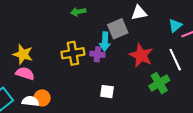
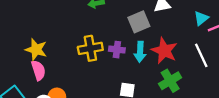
cyan arrow: (105, 42) -> (140, 52), moved
pink semicircle: (25, 73) -> (38, 70), turned 54
green cross: (159, 83) -> (170, 81), moved

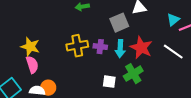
white line: (201, 55) -> (173, 52), turned -30
green cross: (170, 81) -> (133, 74), moved

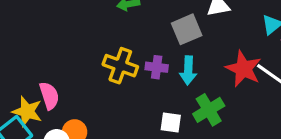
yellow cross: (77, 46) -> (120, 66), turned 30
yellow star: (30, 47) -> (27, 111), moved
red star: (141, 48) -> (243, 69), moved

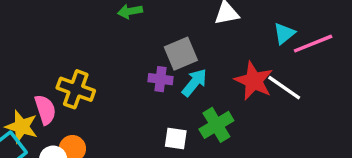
gray square: (187, 29) -> (181, 54), moved
yellow cross: (120, 66) -> (76, 89), moved
cyan arrow: (188, 70) -> (194, 83), turned -144

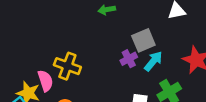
purple cross: (161, 79) -> (129, 59), turned -35

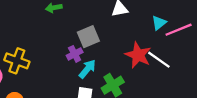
cyan arrow: (153, 61) -> (87, 69), moved

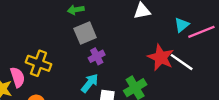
gray square: (88, 37) -> (85, 33), moved
cyan arrow: (87, 69) -> (90, 83), moved

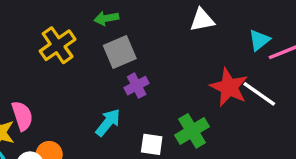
yellow cross: (38, 63) -> (58, 45), moved, turned 35
cyan arrow: (90, 83) -> (108, 123), moved

